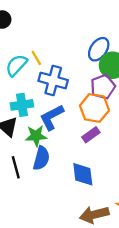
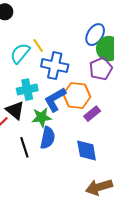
orange hexagon: (94, 108) -> (77, 96), moved

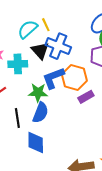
cyan cross: (27, 90) -> (18, 64), moved
black triangle: (15, 110) -> (40, 51), moved
blue diamond: (87, 151) -> (36, 142), moved

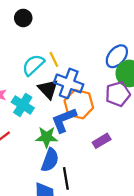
cyan cross: (18, 64) -> (23, 105), turned 36
orange hexagon: (74, 77) -> (79, 104), moved
black line: (17, 118) -> (66, 178), moved

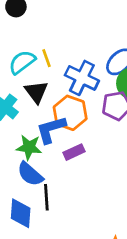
blue cross: (69, 83) -> (82, 78), moved
purple rectangle: (102, 141) -> (74, 152), moved
blue semicircle: (50, 160) -> (30, 174), turned 105

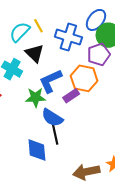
orange hexagon: (70, 113) -> (84, 78), moved
blue semicircle: (30, 174) -> (52, 118), moved

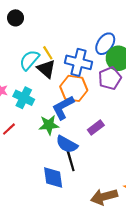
black triangle: (34, 53) -> (46, 69), moved
orange hexagon: (84, 78) -> (74, 88), moved
purple rectangle: (71, 96) -> (96, 127), moved

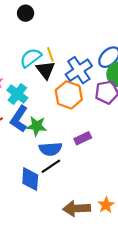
blue cross: (79, 62) -> (79, 70), turned 30
blue L-shape: (63, 108) -> (19, 119), moved, turned -40
blue semicircle: (67, 144) -> (50, 149), turned -45
black line: (71, 161) -> (51, 166), turned 60

